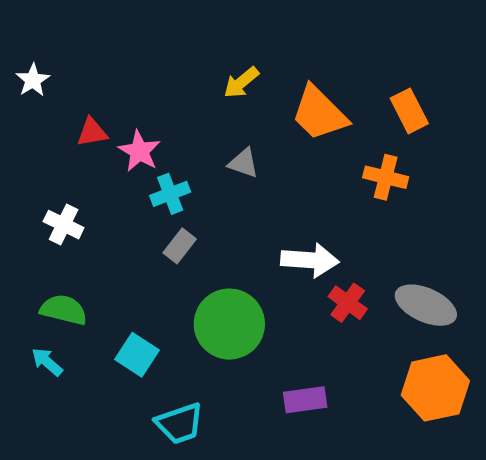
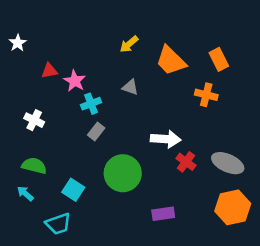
cyan trapezoid: (180, 423) -> (58, 224), moved

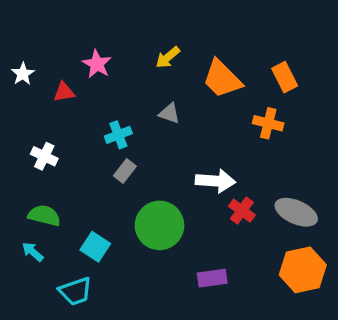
white star: (18, 43) -> (23, 74), moved
pink star: (75, 81) -> (97, 64), moved

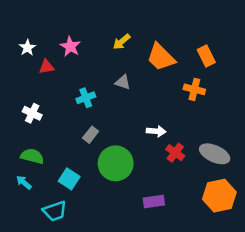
white star: (23, 74) -> (27, 48), moved
gray rectangle: (125, 171) -> (91, 135), moved
white arrow: (215, 181) -> (156, 131), size x0.7

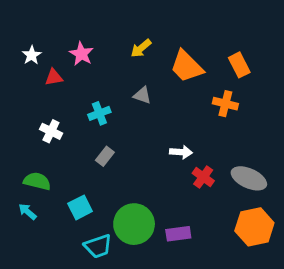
white cross: (32, 113) -> (51, 131), moved
green circle: (116, 163) -> (134, 224), moved
cyan square: (69, 179) -> (80, 207), turned 30
cyan trapezoid: (55, 211) -> (98, 246), moved

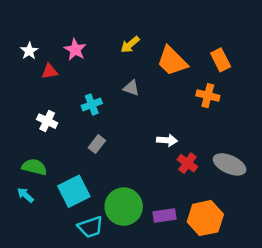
cyan square: (80, 207) -> (74, 191), size x1.4
orange hexagon: (254, 227) -> (205, 218), moved

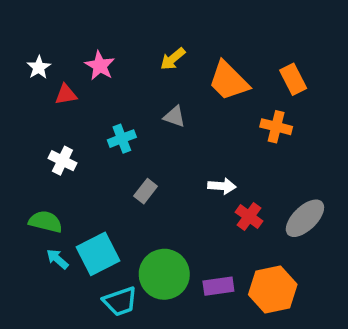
gray rectangle: (97, 144) -> (146, 191), moved
gray ellipse: (230, 164) -> (305, 218), turned -68
cyan arrow: (25, 195) -> (57, 259), moved

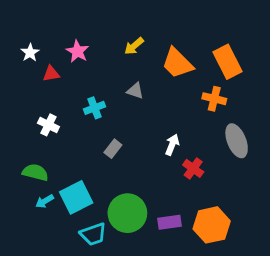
orange rectangle: (293, 79) -> (227, 62), size x1.4
white arrow: (222, 186) -> (172, 145), turned -72
gray ellipse: (305, 218) -> (237, 141), moved, turned -68
cyan arrow: (57, 259) -> (45, 201), turned -72

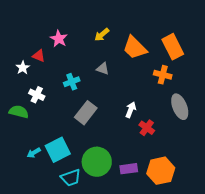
white star: (30, 53) -> (23, 68), moved
red triangle: (51, 74) -> (39, 56), turned 32
gray rectangle: (113, 149) -> (86, 113), size x1.6
green semicircle: (35, 172) -> (19, 112), moved

